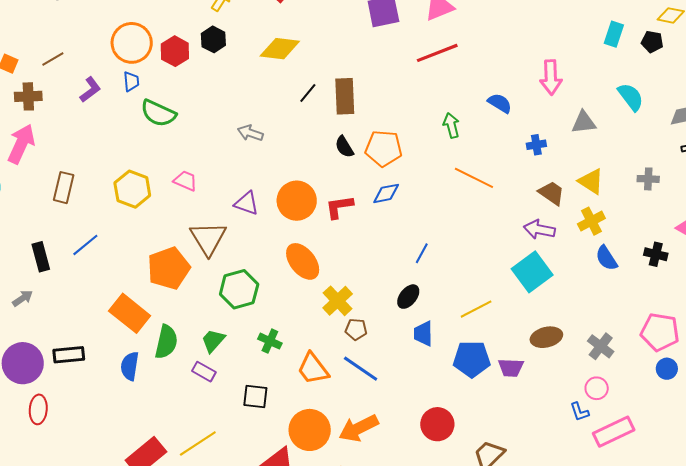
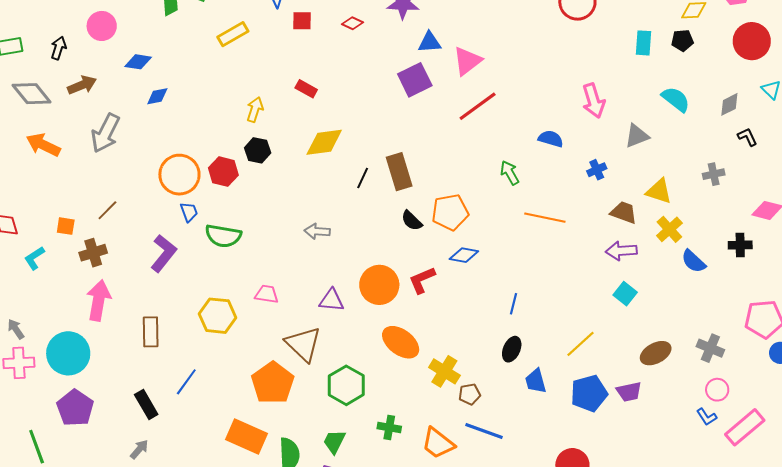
purple L-shape: (90, 90) -> (164, 253), moved, size x1.4
blue diamond: (386, 193) -> (464, 255), turned 36
cyan square: (532, 272) -> (625, 294), size x0.6

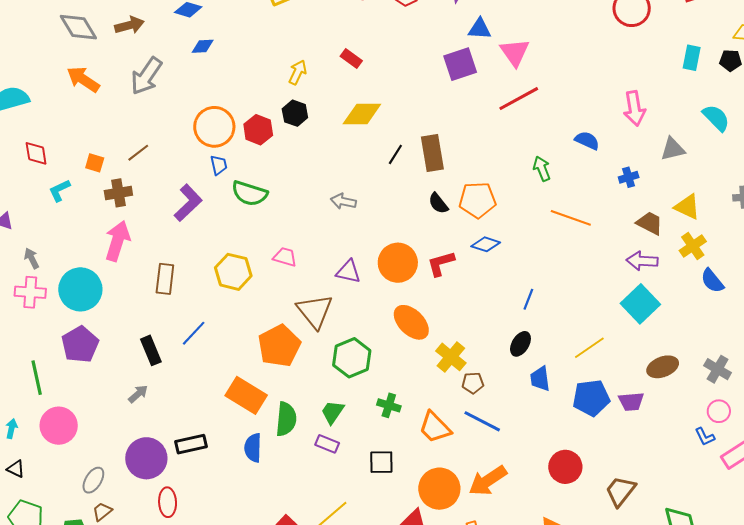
pink triangle: (467, 61) -> (515, 52), turned -36
cyan square: (625, 294) -> (640, 304), size x1.6

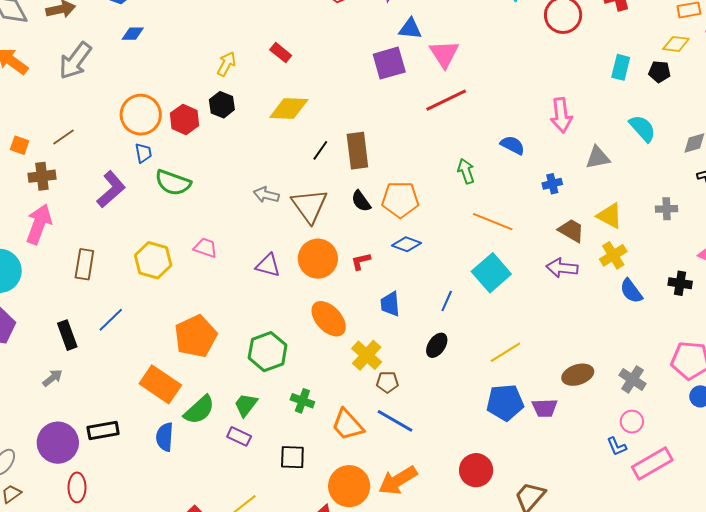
red L-shape: (441, 263) -> (361, 261), size x0.7
cyan square: (640, 304) -> (491, 273), moved
brown triangle: (315, 311) -> (309, 206), moved
blue trapezoid: (540, 379) -> (390, 304), moved
green semicircle: (286, 419) -> (199, 410), turned 40

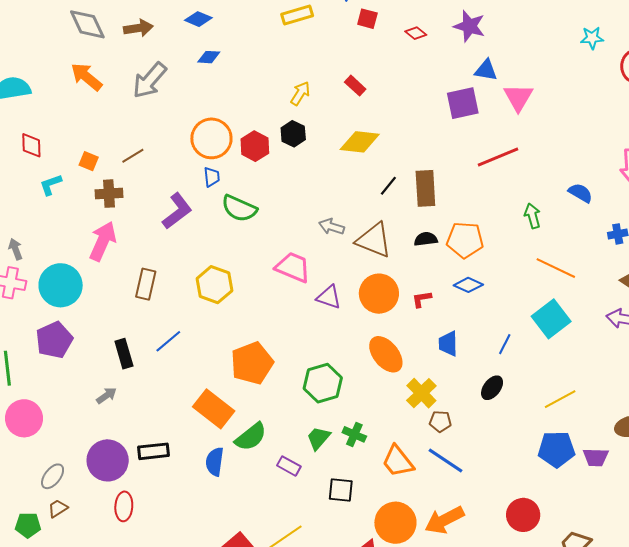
red line: (446, 100) -> (498, 157), moved
black semicircle: (361, 201) -> (426, 239), turned 115
brown triangle: (309, 206) -> (374, 240), turned -36
pink trapezoid: (205, 248) -> (293, 267), moved, size x1.5
green trapezoid: (246, 405) -> (318, 438), moved

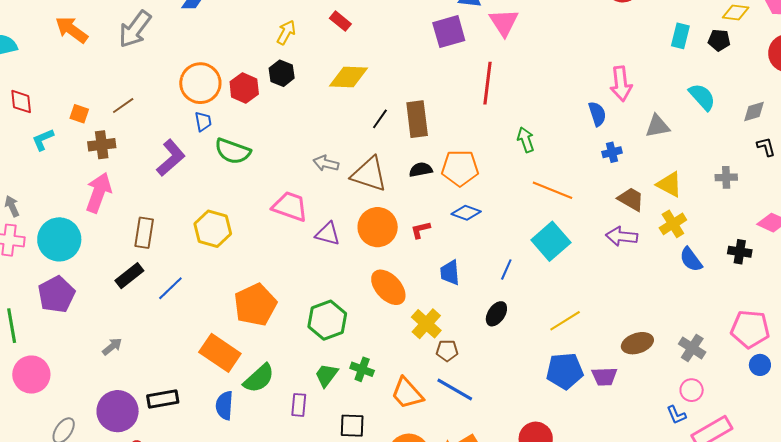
red line: (498, 157) -> (488, 83), turned -57
blue semicircle: (581, 193) -> (597, 114), moved, turned 45
black rectangle: (124, 354) -> (129, 276), moved, turned 72
purple rectangle: (289, 466) -> (299, 405), turned 70

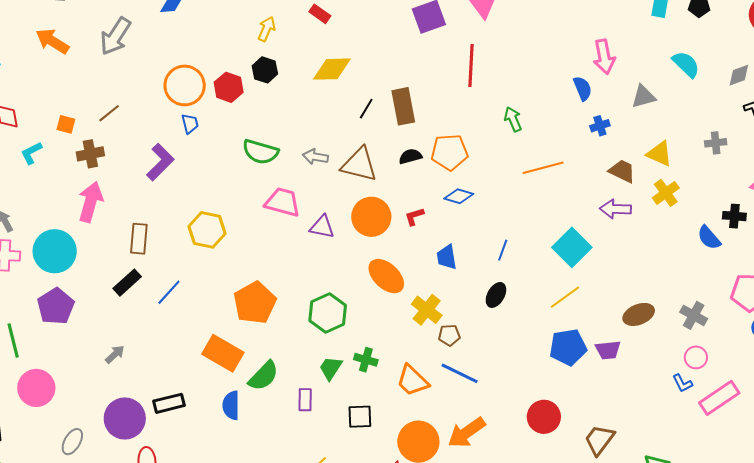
green semicircle: (233, 151) -> (260, 152), moved
orange line: (552, 190) -> (543, 168), turned -33
cyan square: (551, 241) -> (572, 247), moved
blue semicircle: (691, 260) -> (709, 238), moved

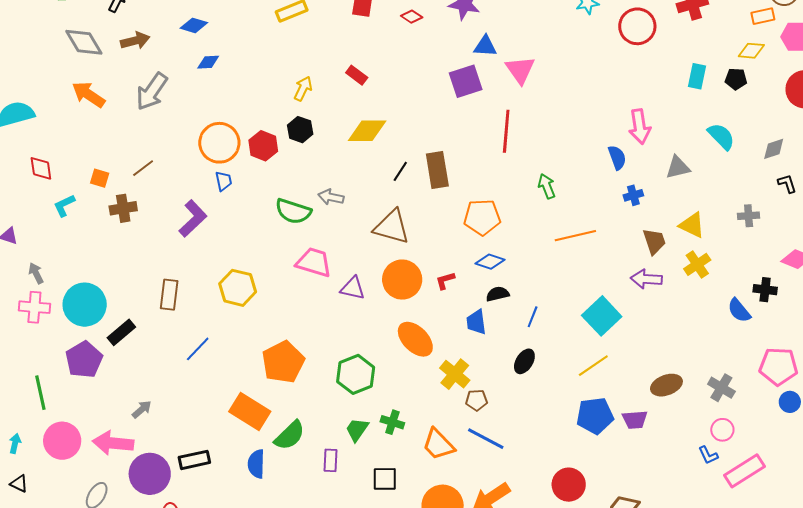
black semicircle: (410, 156) -> (498, 294), moved
gray arrow: (315, 157) -> (331, 197), moved
brown trapezoid: (622, 171) -> (654, 241), turned 44
pink arrow: (91, 202) -> (113, 443), moved, turned -102
black rectangle: (127, 283) -> (121, 332), moved

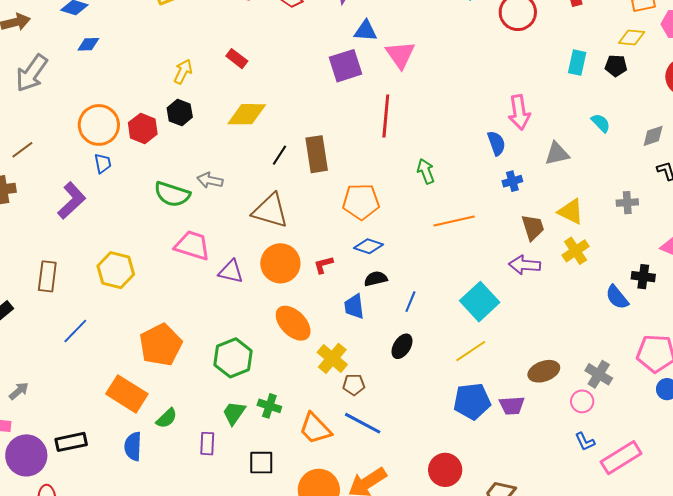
cyan semicircle: (721, 136) -> (601, 123), size x0.7
pink circle: (722, 430) -> (582, 401), moved
green semicircle: (290, 435) -> (167, 418), size x0.7

